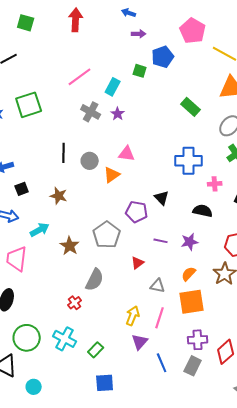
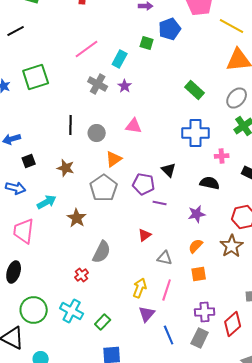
green rectangle: (191, 107) -> (195, 90), moved
orange triangle: (112, 175) -> (114, 159), moved
gray pentagon: (107, 235) -> (104, 188), moved
purple line: (161, 241) -> (160, 203), moved
orange square: (192, 302) -> (199, 274), size x0.6

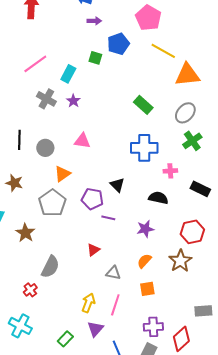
yellow line: (232, 26) -> (163, 51), moved
green rectangle: (103, 322) -> (65, 339), moved

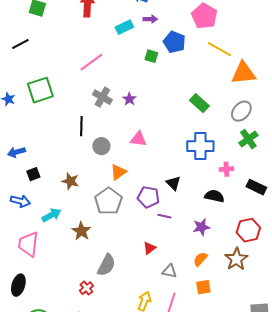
blue pentagon: (118, 44) -> (174, 42), turned -30
cyan rectangle: (68, 74) -> (124, 27), moved, turned 36
black line: (19, 140) -> (81, 126), moved

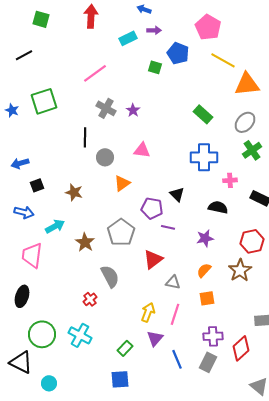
gray pentagon: (108, 201) -> (121, 232), moved
red triangle: (149, 248) -> (153, 259), size x1.5
gray semicircle: (106, 265) -> (110, 276), turned -55

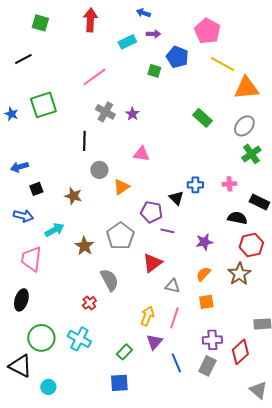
gray circle: (105, 157) -> (99, 170), moved
blue cross: (204, 157) -> (195, 185), moved, size x0.6
black semicircle: (218, 207) -> (237, 218), moved

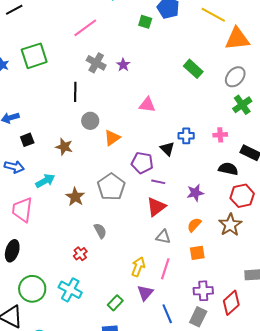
pink triangle: (141, 154) -> (147, 105), moved
red triangle: (152, 263) -> (156, 207), moved
gray semicircle: (109, 280) -> (100, 231), size x0.7

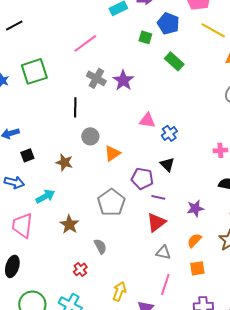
purple star: (123, 65) -> (123, 80), size x1.5
green rectangle: (193, 69) -> (174, 61), moved
blue cross: (186, 136) -> (169, 133), moved, turned -35
brown star: (75, 197) -> (69, 224), moved
yellow arrow: (138, 267) -> (119, 291), moved

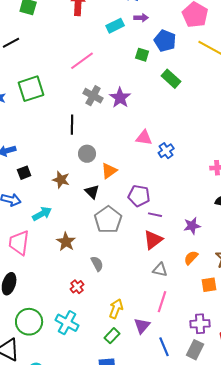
black triangle: (167, 164) -> (92, 192), moved
orange square: (197, 268) -> (209, 285), moved

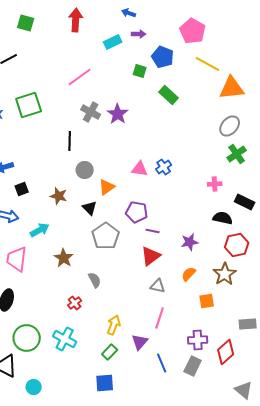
pink triangle: (144, 138) -> (140, 169), moved

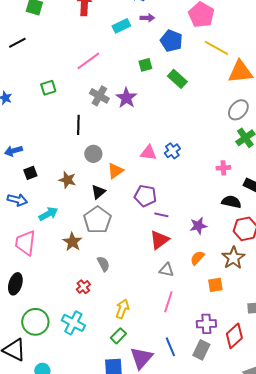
green square: (140, 71) -> (145, 65), moved, turned -32
green square: (29, 105) -> (48, 88), moved, size x0.6
black triangle: (90, 208) -> (98, 192), turned 35
gray pentagon: (106, 236) -> (97, 220), moved
purple triangle: (140, 342) -> (141, 358), moved, size x1.4

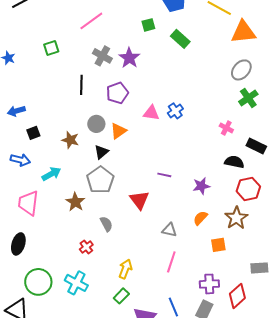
gray circle: (93, 154) -> (96, 124), moved
pink cross: (223, 168) -> (226, 128), turned 32
purple pentagon: (145, 196) -> (117, 93), moved, turned -30
red triangle: (159, 240) -> (139, 200), moved, turned -30

